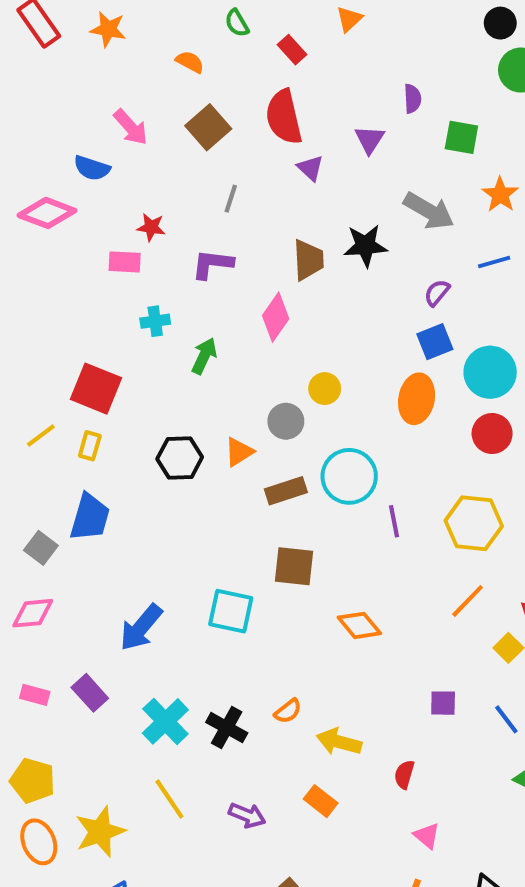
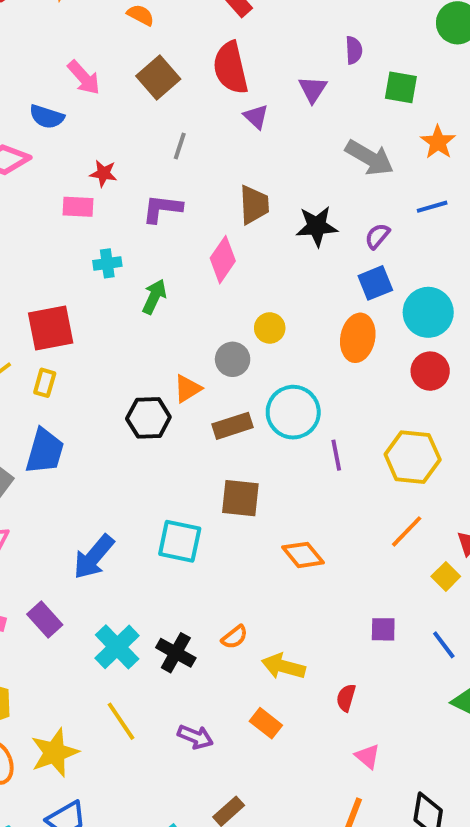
black star: (365, 246) -> (317, 226), moved
red square: (96, 389) -> (51, 328), turned -33
black hexagon: (180, 458) -> (148, 418), moved

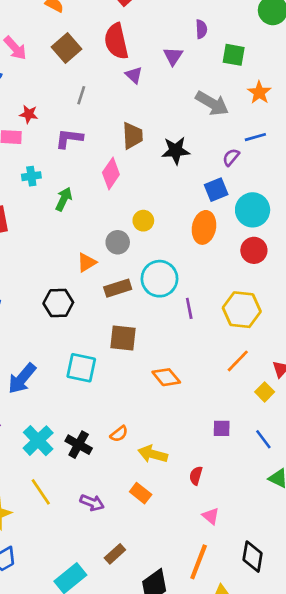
purple semicircle: (377, 236) -> (231, 157), moved
black hexagon: (148, 418) -> (58, 303), moved

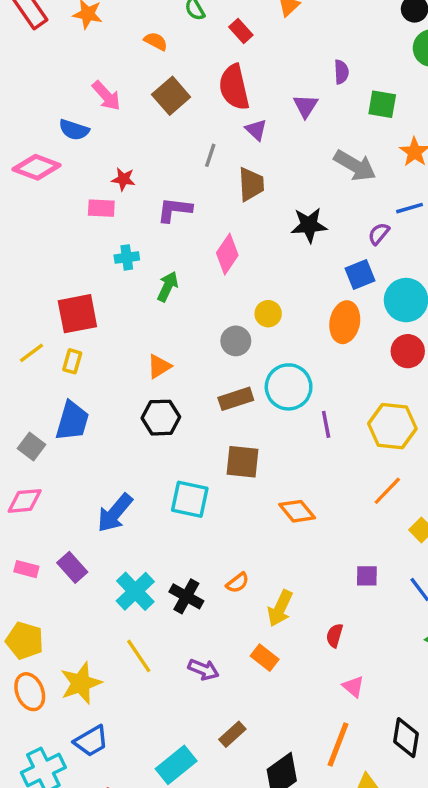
gray line: (81, 95) -> (210, 155), moved
brown trapezoid: (133, 136) -> (251, 184), moved
orange triangle: (87, 262) -> (159, 366), moved
yellow arrow: (153, 454) -> (280, 608), turned -80

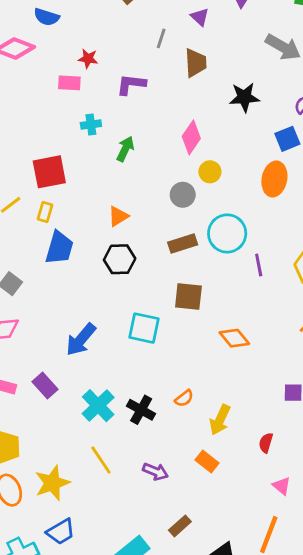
pink diamond: (227, 254) -> (191, 137), moved
blue trapezoid: (72, 421) -> (59, 248), moved

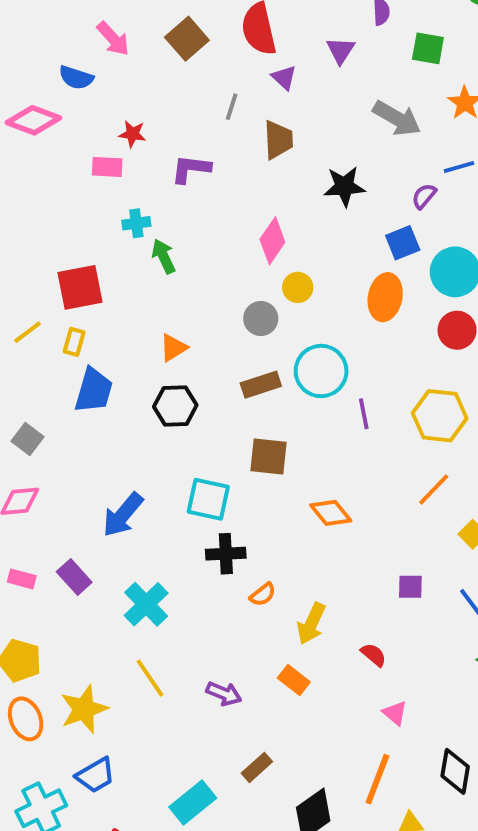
green arrow: (125, 149) -> (164, 256), moved, turned -50
black cross: (141, 410) -> (226, 554), moved, turned -32
red semicircle: (266, 443) -> (373, 655), turned 114

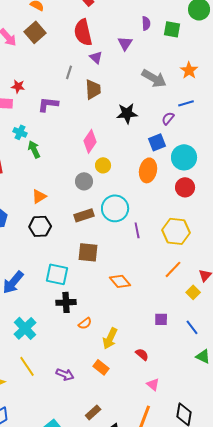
brown square: (187, 39) -> (35, 32), moved
green square: (428, 48) -> (172, 29), moved
cyan cross: (136, 223) -> (20, 132), turned 32
brown rectangle: (257, 767) -> (93, 412), moved

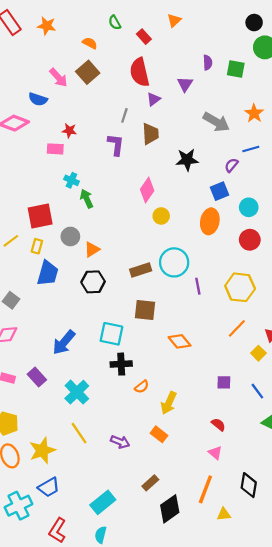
purple triangle: (96, 57) -> (154, 99), turned 40
purple L-shape: (48, 104) -> (116, 145), moved, turned 90
cyan circle: (184, 157) -> (249, 207), size x0.7
gray circle: (84, 181) -> (70, 236), moved
red semicircle: (142, 354) -> (218, 425), moved

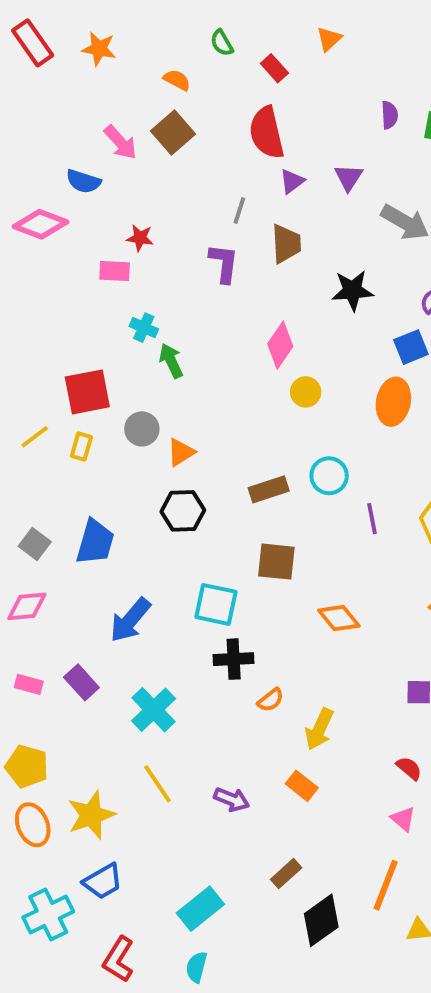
purple triangle: (185, 84) -> (349, 177), moved
cyan circle: (174, 262) -> (329, 476), size x0.7
blue trapezoid: (48, 273) -> (95, 542), moved

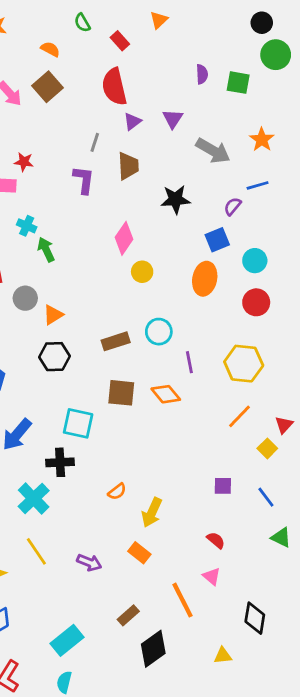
orange diamond: (339, 618) -> (166, 394), moved
black cross: (234, 659) -> (60, 462), moved
orange line: (386, 885) -> (182, 600), moved, turned -48

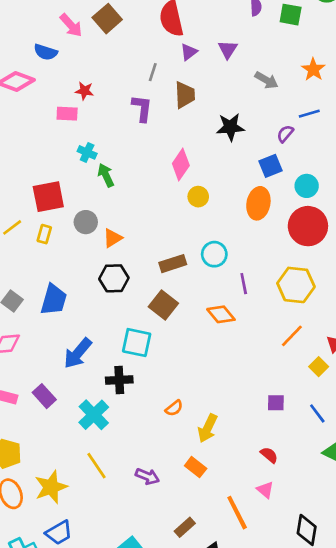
gray arrow: (213, 151) -> (266, 80), size x0.7
red circle: (256, 302) -> (308, 226), size x1.5
brown square: (121, 393) -> (163, 305), moved, turned 32

